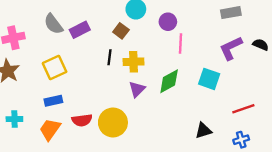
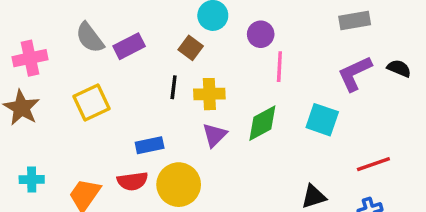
blue rectangle: (53, 101) -> (150, 145), moved

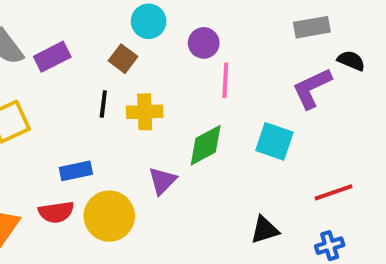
black semicircle: (399, 68) -> (351, 61), moved
purple triangle: (215, 135) -> (162, 181), moved

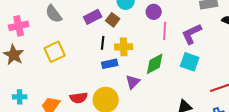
purple rectangle: (52, 57) -> (93, 17), moved
purple L-shape: (312, 88) -> (192, 34), moved
blue rectangle: (76, 171) -> (110, 64), moved

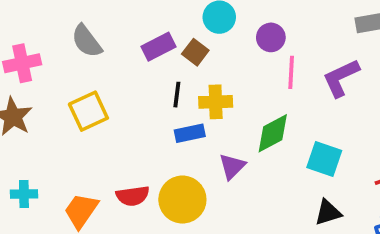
cyan square: (190, 62) -> (324, 159), moved

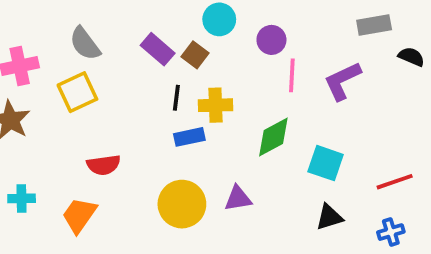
purple rectangle: (158, 47) -> (158, 49), turned 68
yellow square: (88, 111) -> (77, 92), moved
purple triangle: (232, 166) -> (238, 198), moved, turned 36
red semicircle: (133, 196) -> (104, 165), moved

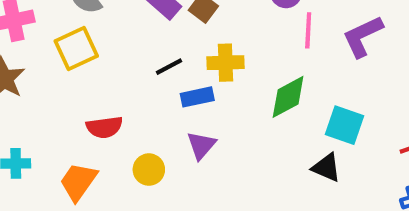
black line: (176, 98) -> (169, 67), moved, turned 55
purple triangle: (238, 198) -> (201, 145), moved, turned -40
yellow circle: (182, 204) -> (149, 170), moved, size x0.6
black triangle: (329, 217) -> (326, 168), moved, turned 40

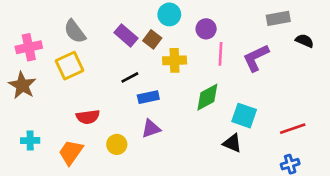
yellow cross: (225, 63) -> (175, 60), moved
purple triangle: (201, 145) -> (151, 129), turned 30

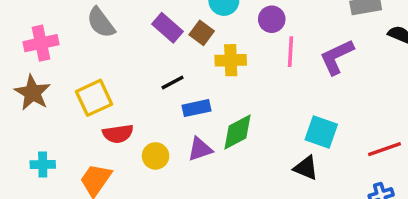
yellow square: (70, 66) -> (94, 98), moved
green diamond: (207, 97) -> (238, 132), moved
yellow circle: (117, 144) -> (156, 156), moved

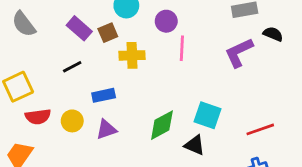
brown square: (202, 33) -> (108, 33), turned 30
purple L-shape: (337, 57) -> (239, 53), moved
black line: (173, 82) -> (72, 67), moved
green diamond: (238, 132) -> (162, 125), moved
yellow circle: (156, 156) -> (72, 121), moved

